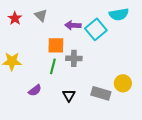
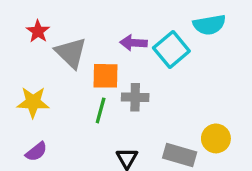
gray triangle: (41, 15) -> (71, 53), moved, size x1.5
purple semicircle: (35, 90) -> (36, 152), moved

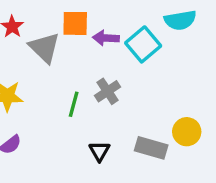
orange square: (105, 76) -> (75, 23), moved
gray cross: (135, 97) -> (108, 91), turned -35

